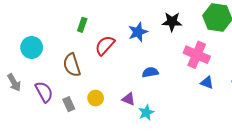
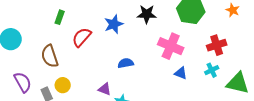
yellow circle: (96, 98) -> (63, 85), moved

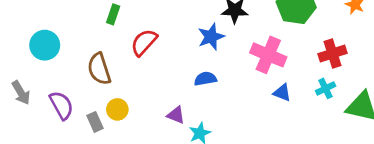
blue star: (114, 24) -> (211, 37), moved

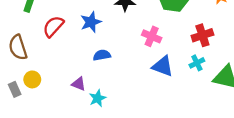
blue star: (211, 37) -> (91, 22), moved
pink cross: (268, 55) -> (152, 36), size x0.7
blue triangle: (282, 93) -> (163, 66), size x1.5

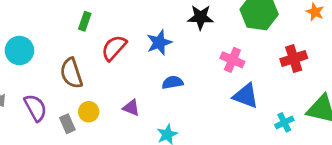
cyan cross: (197, 63) -> (284, 122), moved
purple triangle: (79, 84) -> (131, 108), moved

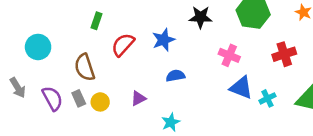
purple triangle: (131, 108) -> (138, 98), turned -49
cyan cross: (284, 122) -> (267, 98), moved
gray rectangle: (67, 124) -> (79, 98), moved

